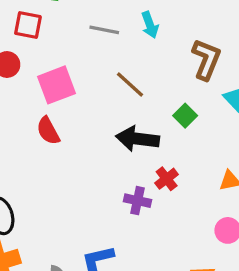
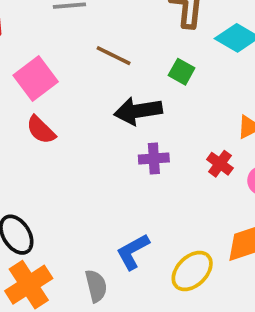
red cross: (167, 179) -> (220, 164), moved
purple cross: (137, 201) -> (154, 158), moved

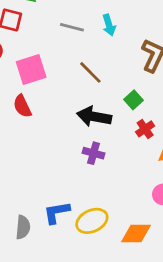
red cross: (220, 164) -> (145, 129), moved
yellow ellipse: (192, 271) -> (92, 221), moved

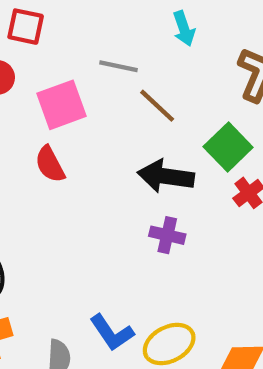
gray line: (72, 27) -> (118, 66), moved
green square: (133, 100) -> (228, 147), size x1.5
blue L-shape: (57, 212) -> (112, 333), turned -112

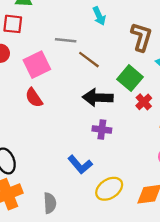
blue L-shape: (112, 333) -> (80, 165), moved

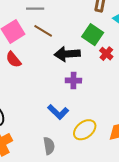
brown line: (89, 60) -> (43, 31), moved
gray semicircle: (50, 203) -> (49, 146), moved

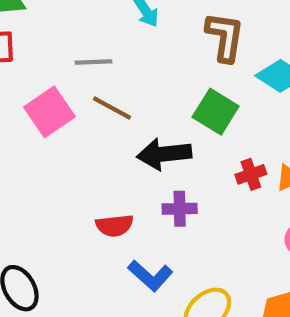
red cross: (106, 54) -> (251, 174), moved, turned 32
red semicircle: (13, 60) -> (114, 225), moved, turned -54

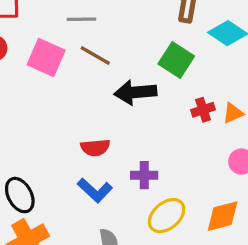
pink square: (49, 112) -> (46, 57), turned -33
purple cross: (180, 209) -> (144, 175), moved
blue L-shape: (150, 276) -> (95, 190), moved

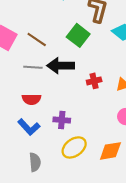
gray line: (82, 19) -> (33, 67), moved
green square: (176, 60) -> (78, 35), moved
red cross: (203, 110) -> (94, 81), moved

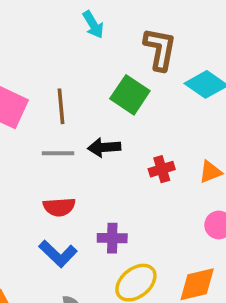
brown line: (37, 39) -> (61, 106), turned 54
black arrow: (61, 66) -> (104, 147), size x0.7

